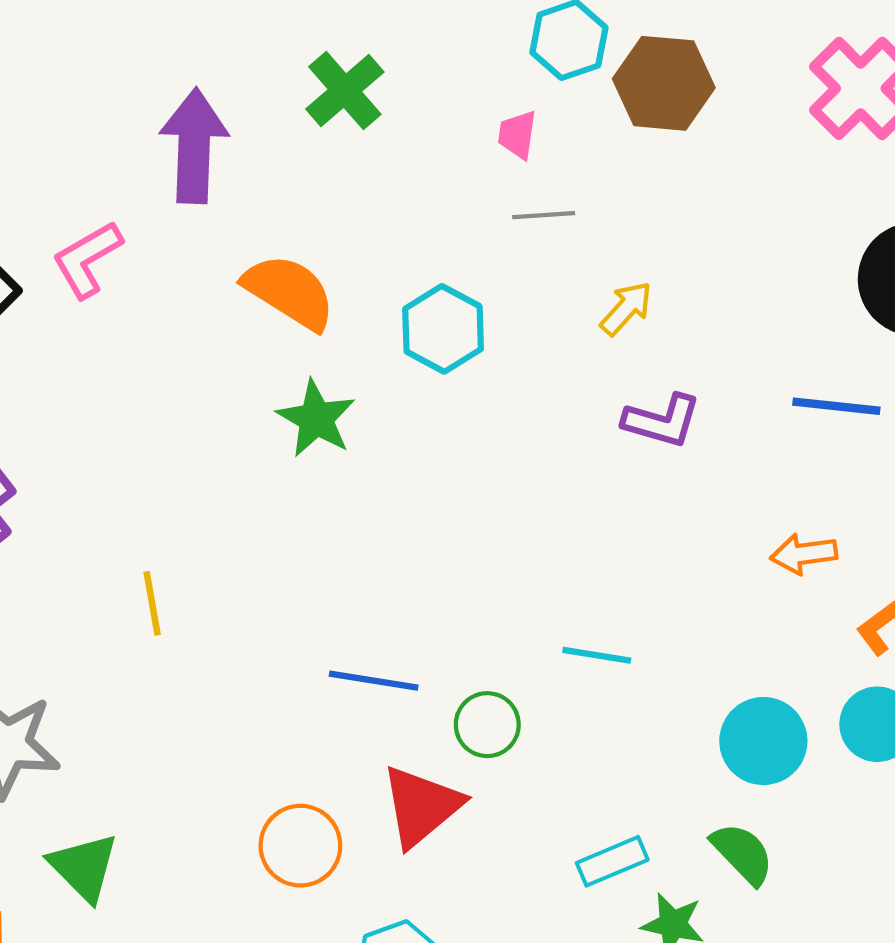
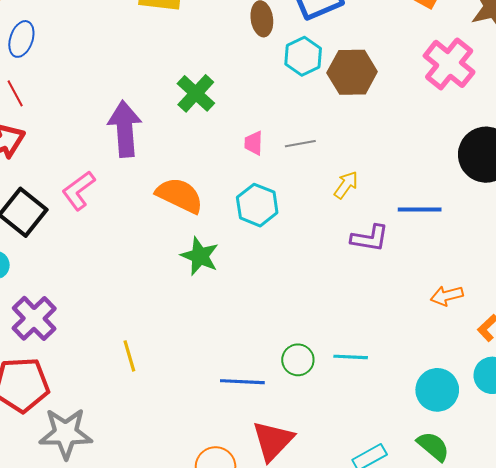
pink trapezoid: (517, 135) -> (254, 143), moved
blue line: (836, 406) -> (420, 209), moved
green circle: (487, 725) -> (298, 360), moved

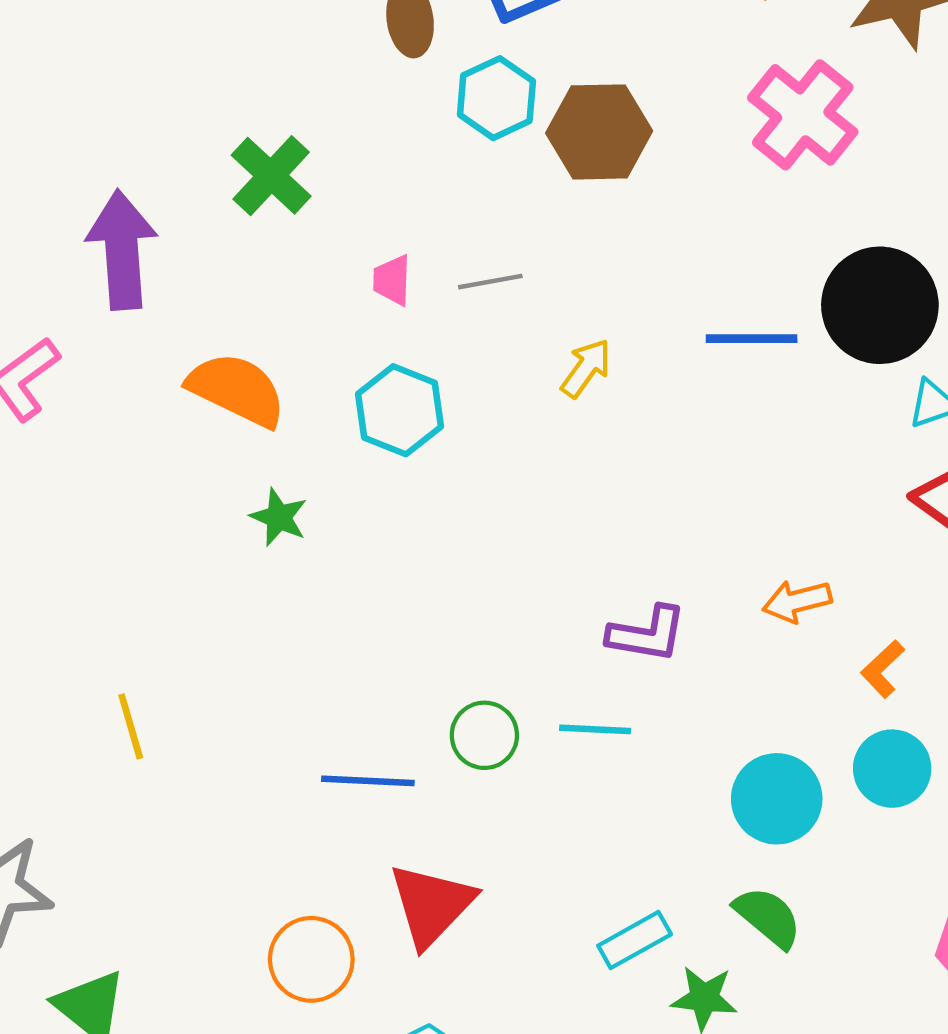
blue line: (420, 209) -> (752, 339), moved
purple L-shape: (370, 238) -> (647, 634), moved
green star: (200, 256) -> (279, 517), size x0.7

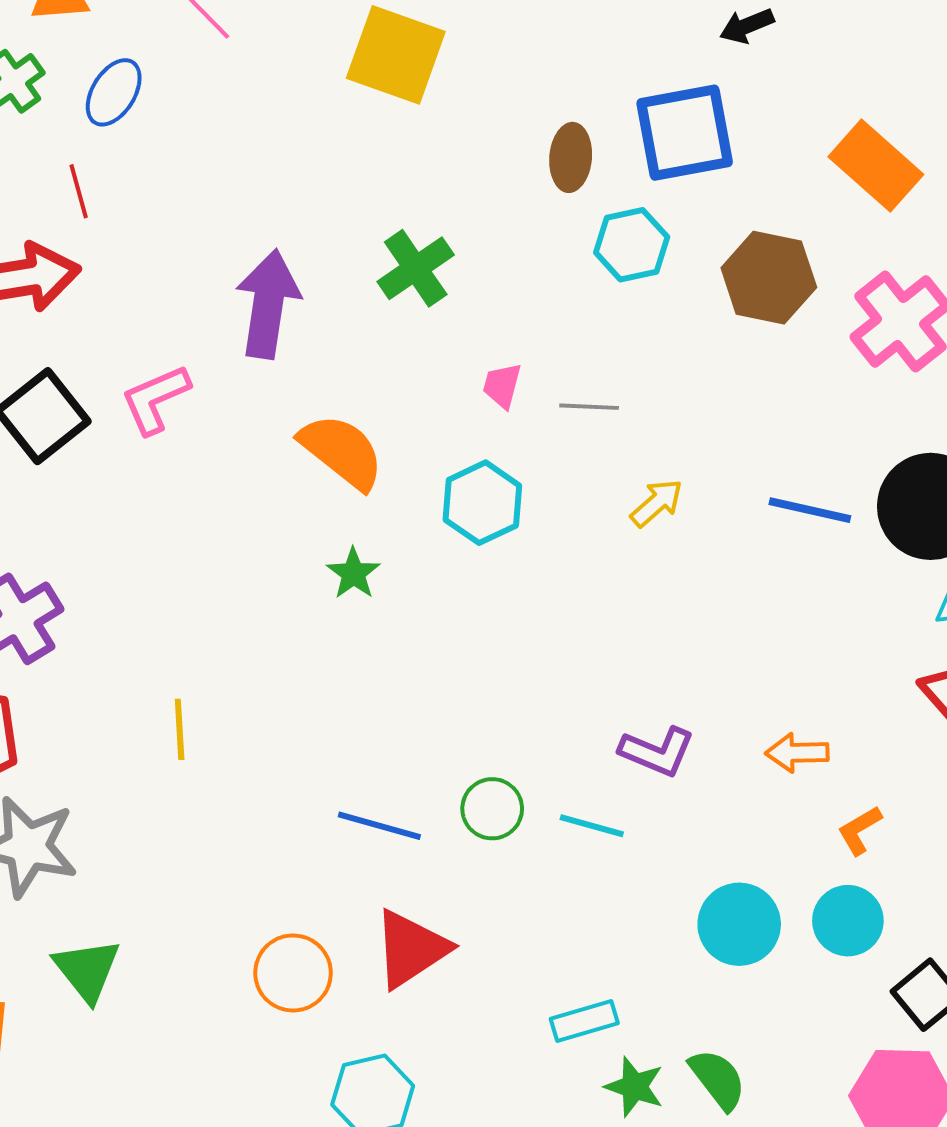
brown hexagon: (599, 132) -> (769, 278), moved
green semicircle: (768, 917) -> (718, 1079), moved

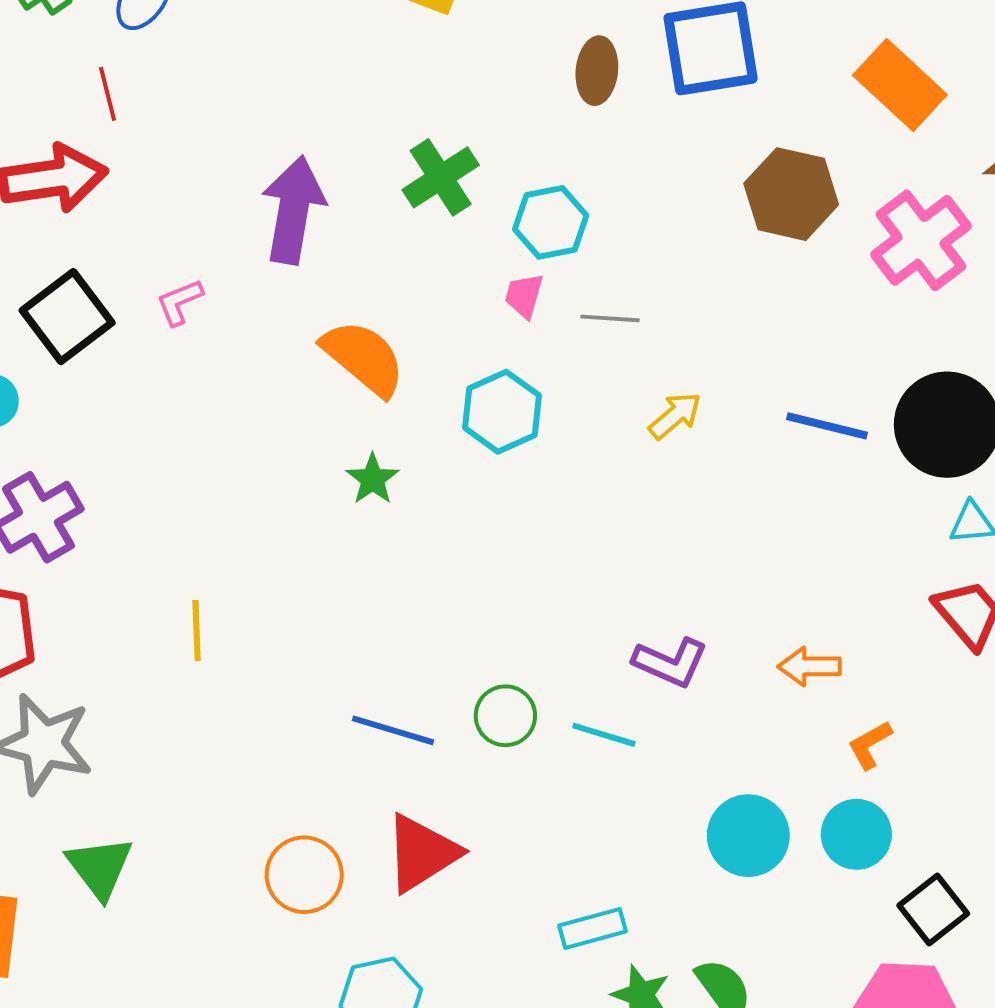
cyan hexagon: (632, 245) -> (551, 222), moved
pink L-shape: (155, 399) -> (179, 302), size x0.7

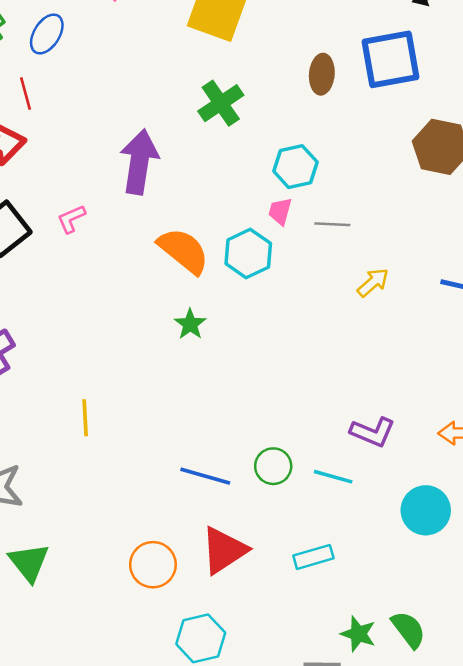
green cross: (441, 177) -> (221, 103), moved
cyan hexagon: (502, 412) -> (248, 253), moved
cyan circle: (748, 836) -> (426, 510), moved
cyan rectangle: (592, 929) -> (313, 557), moved

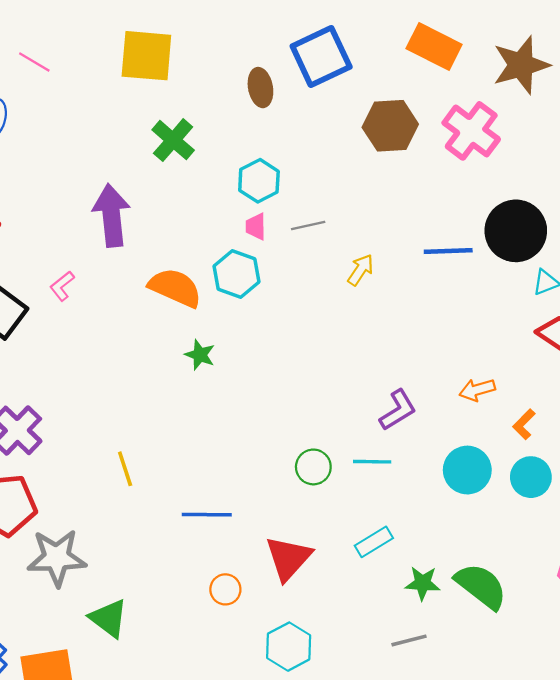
purple L-shape: (373, 432) -> (398, 410), turned -39
blue line: (205, 476) -> (207, 515), moved
orange circle: (153, 565) -> (225, 589), size x0.7
green semicircle: (408, 630) -> (481, 586), size x1.4
green star: (358, 634) -> (423, 583), moved

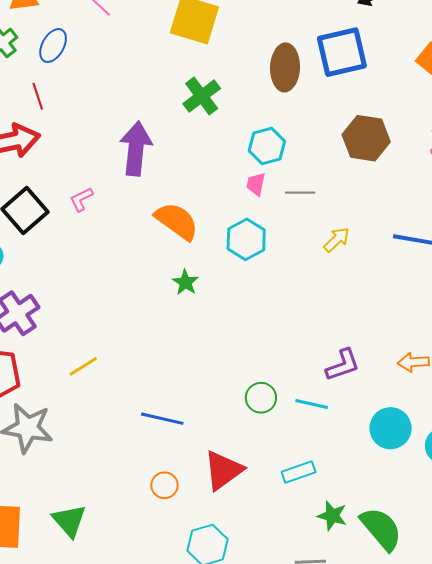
brown ellipse: (260, 88) -> (285, 67), size x1.4
brown hexagon: (390, 126) -> (366, 138), moved
cyan hexagon: (237, 274) -> (246, 239), moved
yellow line: (125, 469) -> (83, 366), moved, turned 64
green triangle: (109, 618) -> (69, 521), moved

